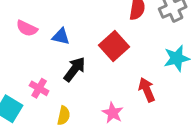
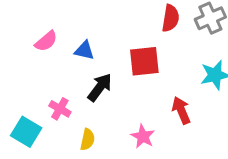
pink semicircle: (27, 28) -> (46, 41), turned -65
red square: (114, 46) -> (144, 61), turned 36

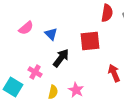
blue triangle: (84, 50) -> (51, 34), turned 32
pink star: (143, 136) -> (76, 90), moved

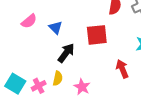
pink cross: (35, 72) -> (39, 86), moved, turned 32
yellow semicircle: (53, 92) -> (58, 78), moved

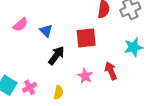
yellow semicircle: (58, 78) -> (58, 92), moved
pink star: (82, 87) -> (85, 76), moved

